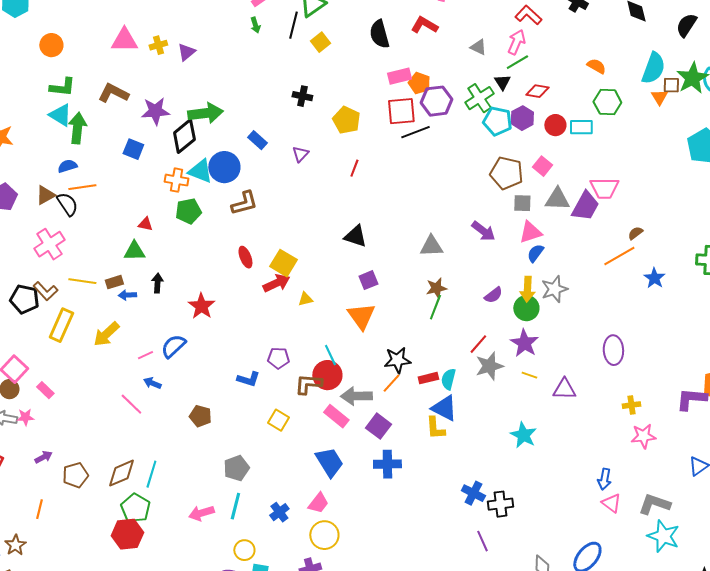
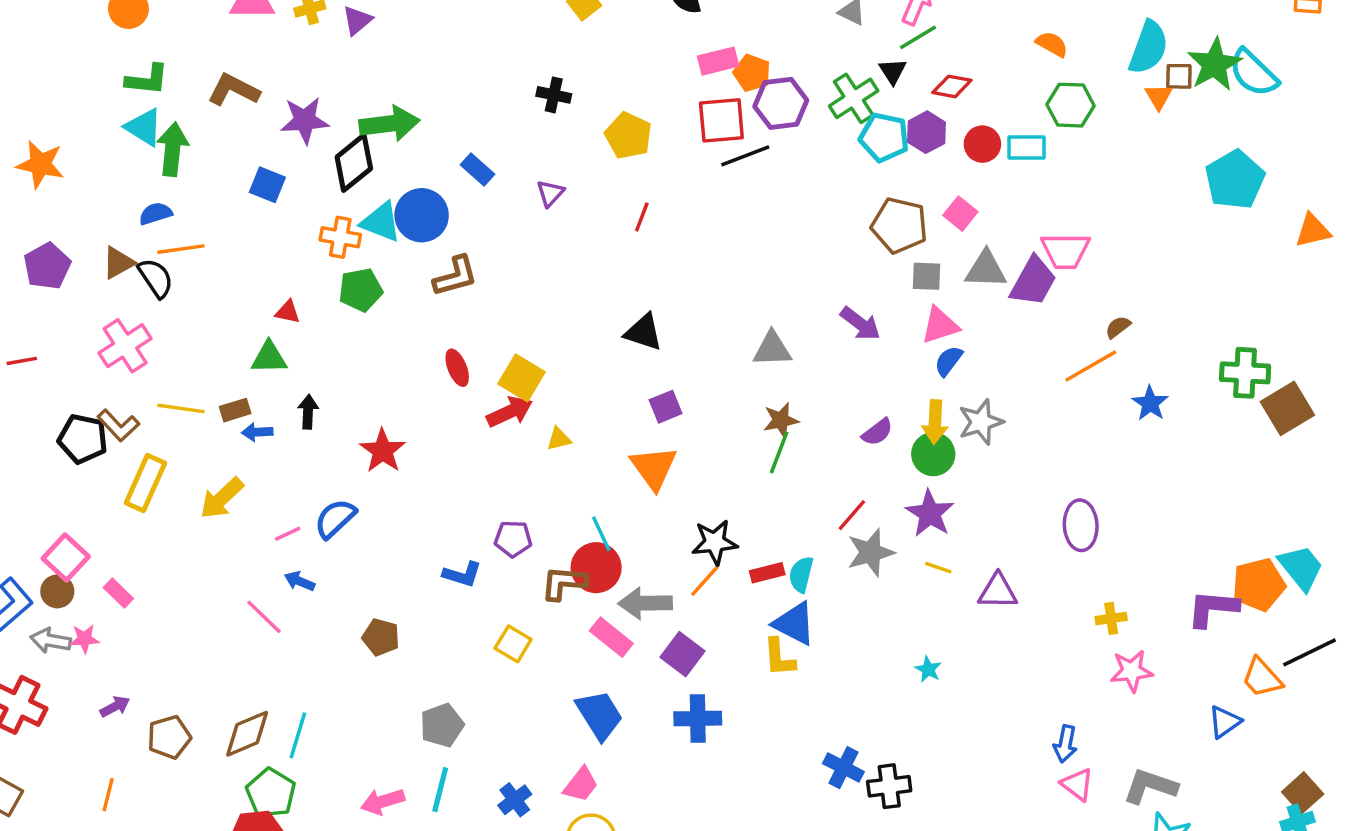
cyan star: (523, 435) -> (928, 669), size x0.6

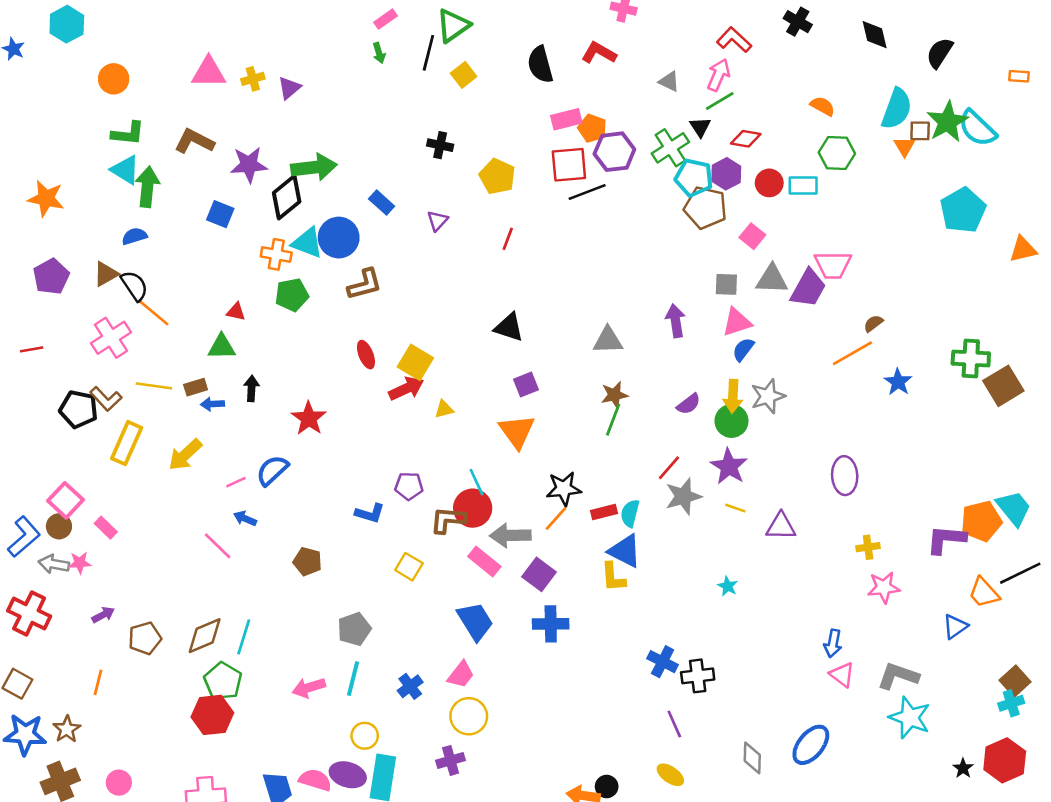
brown pentagon: (899, 225) -> (705, 208), moved
orange line: (181, 249) -> (154, 313), moved, turned 48
purple arrow: (860, 324) -> (676, 321), turned -136

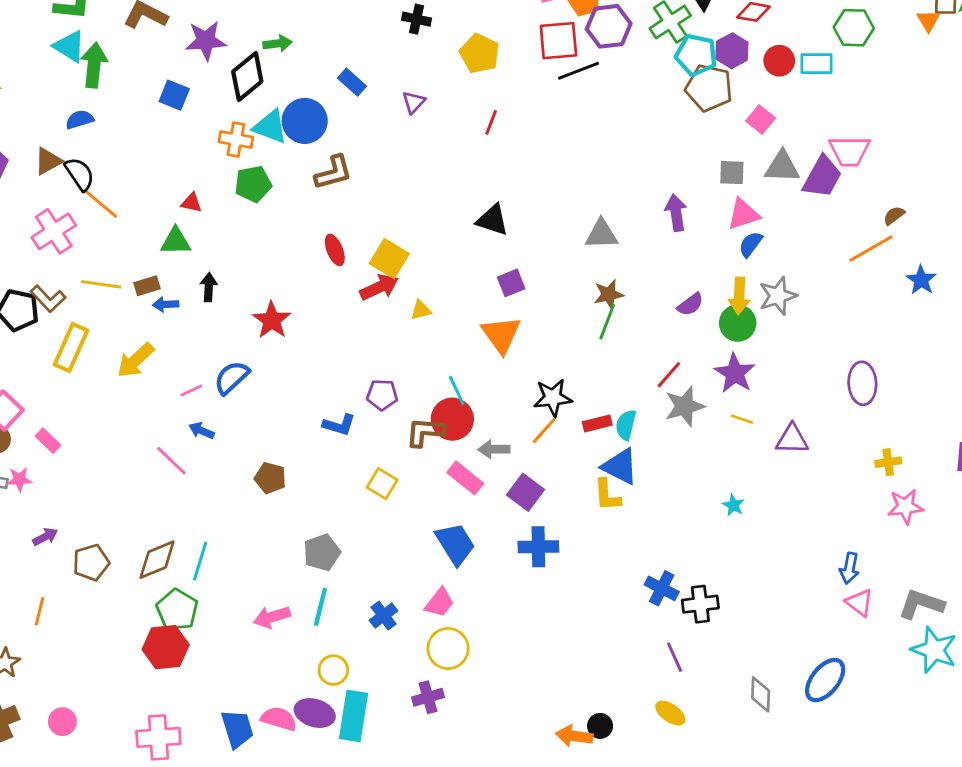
green arrow: (314, 167) -> (277, 43), size x0.6
gray arrow: (510, 535) -> (494, 449), size x0.7

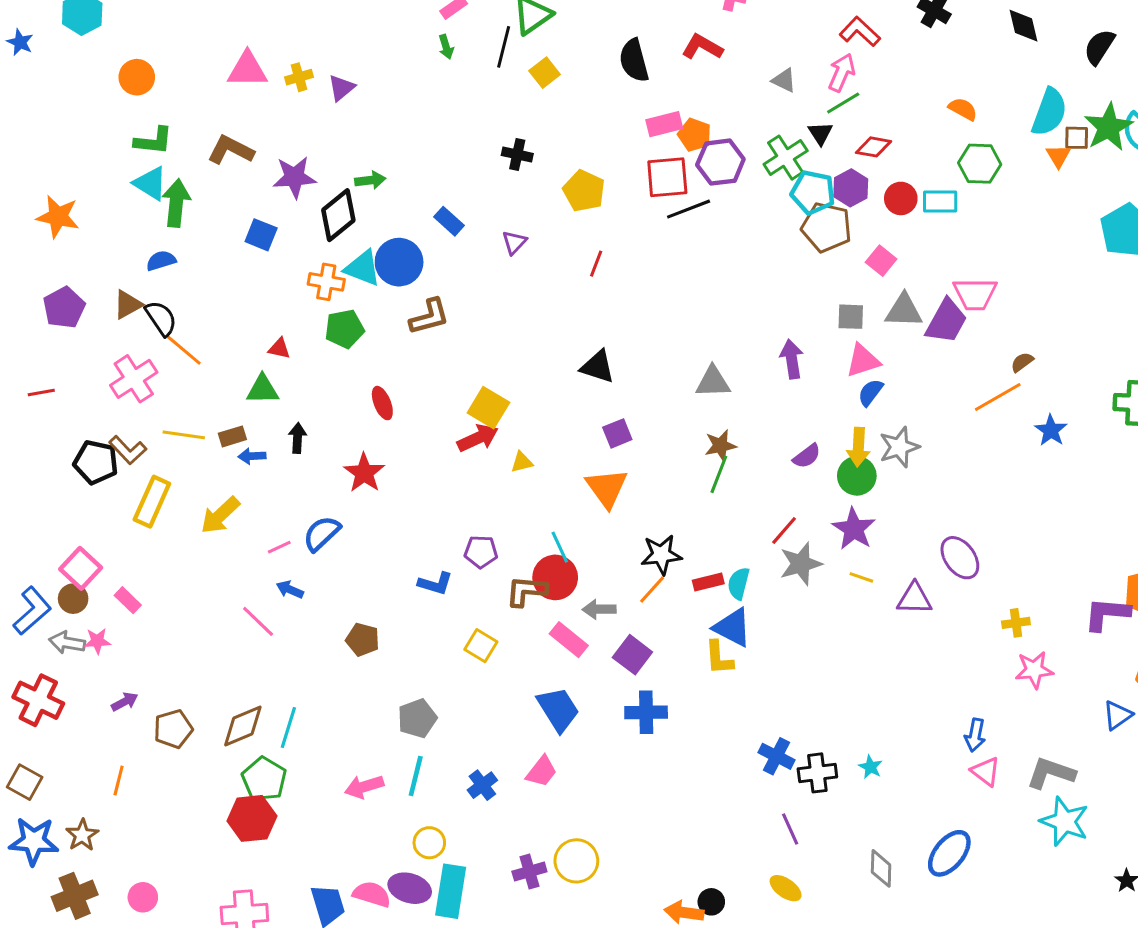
red ellipse: (335, 250) -> (382, 403), moved
purple ellipse: (862, 383) -> (960, 558), moved, turned -33
cyan star: (733, 505) -> (870, 767), moved
yellow circle: (448, 649) -> (576, 861), moved

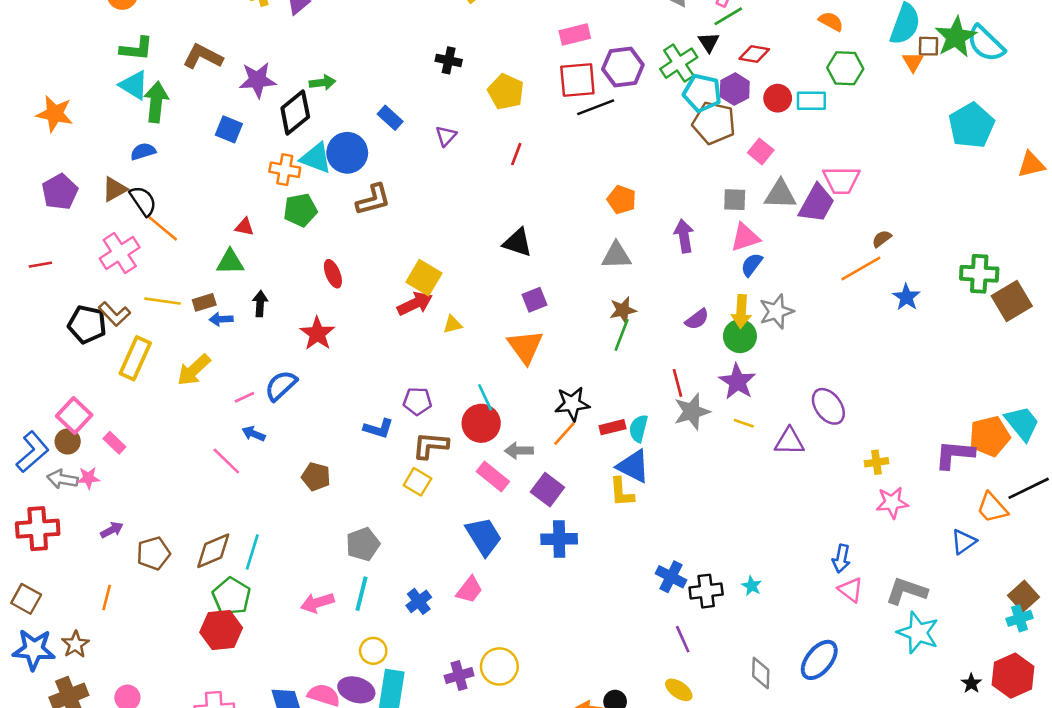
orange pentagon: (695, 135) -> (622, 200), moved
red line: (784, 530) -> (678, 383), turned -56
brown L-shape: (526, 591) -> (430, 445), moved
red cross: (38, 700) -> (38, 529), turned -30

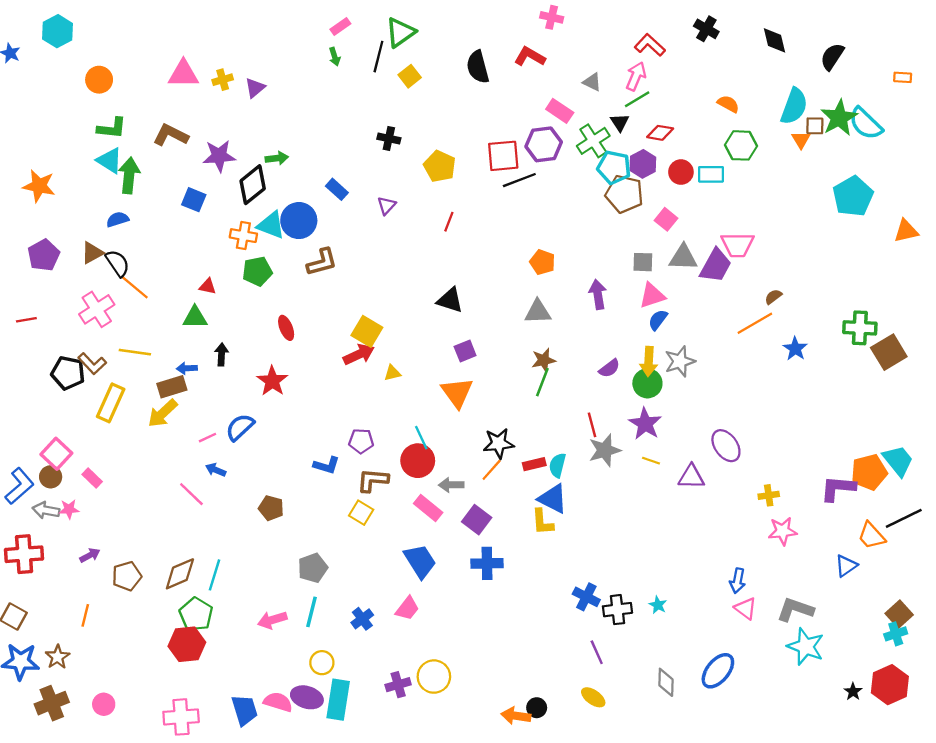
pink rectangle: (575, 34) -> (560, 111), moved, turned 48
brown rectangle: (204, 302) -> (172, 387), moved, size x1.4

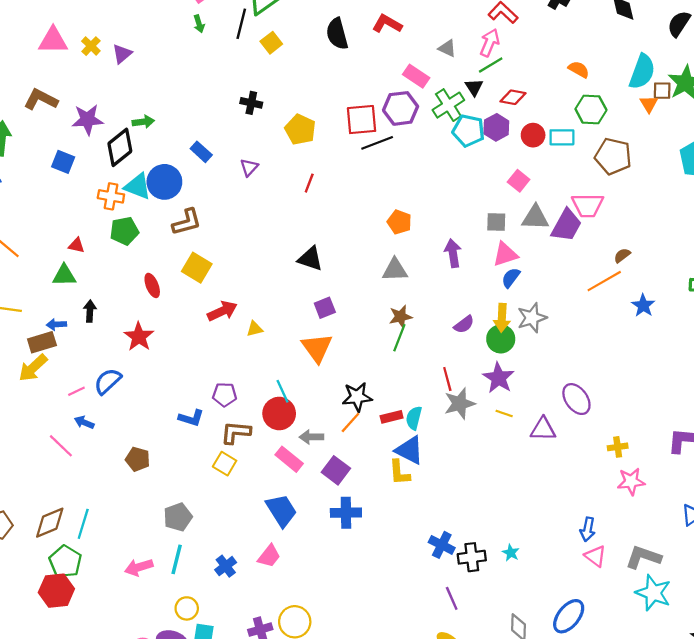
yellow cross: (223, 80) -> (91, 46), turned -30
brown pentagon: (624, 194) -> (613, 156), moved
yellow square: (367, 331) -> (197, 268), moved

